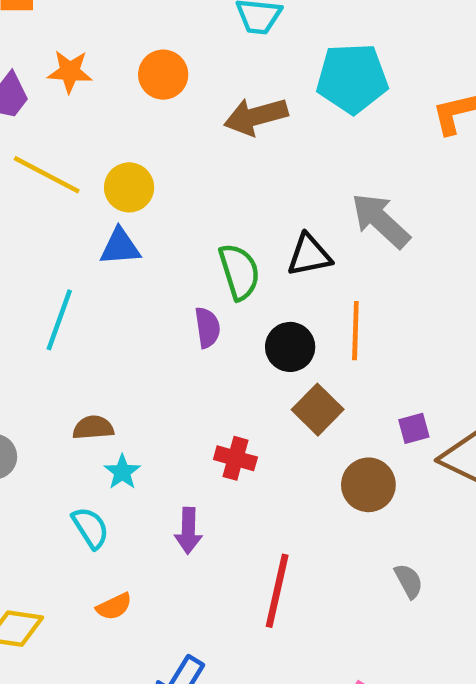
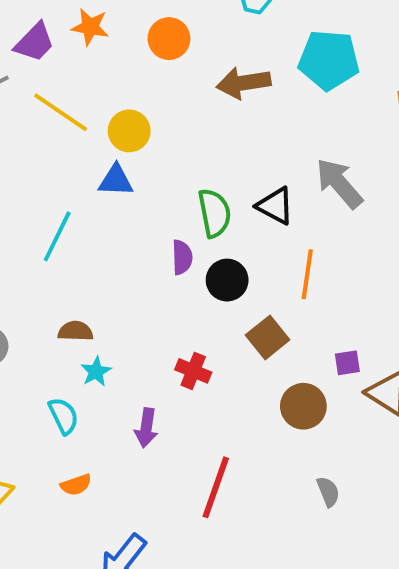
black triangle: (309, 255) -> (275, 206), turned 33
black circle: (290, 347) -> (227, 280), moved

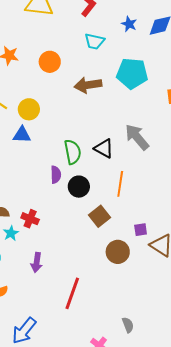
red cross: (193, 371) -> (30, 219), moved
gray semicircle: (328, 492) -> (128, 325), moved

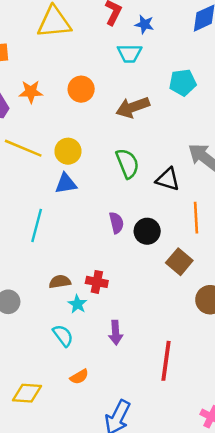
blue star: (129, 24) -> (144, 24), moved
cyan pentagon: (132, 73) -> (183, 82), size x0.7
green semicircle: (73, 152) -> (127, 163), moved

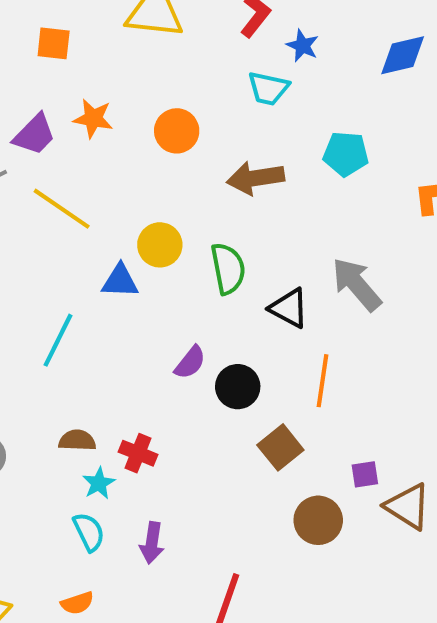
yellow circle: (68, 151) -> (160, 245), moved
purple semicircle: (116, 223) -> (190, 362), turned 40
cyan semicircle: (63, 336) -> (89, 532), moved

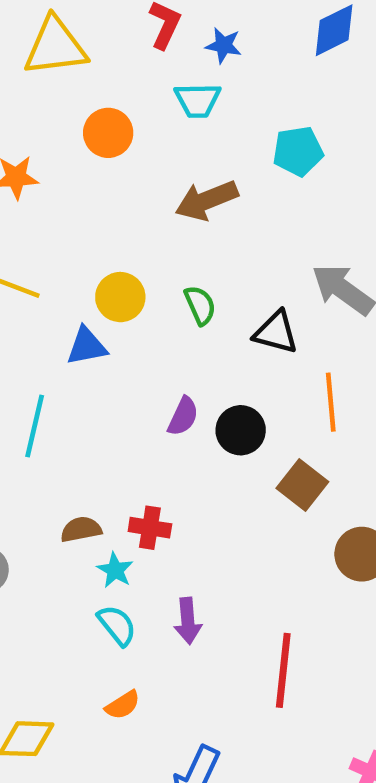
orange circle: (177, 131) -> (108, 133), moved
green semicircle: (228, 269) -> (200, 305), size x0.7

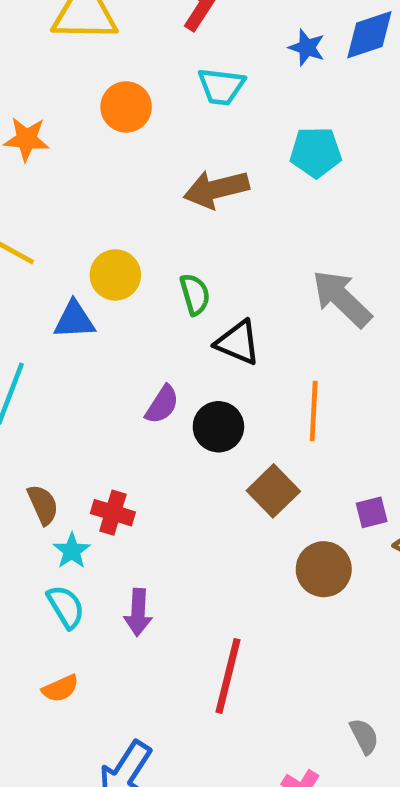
blue star: (224, 45) -> (307, 48), moved
black triangle: (276, 332) -> (238, 342), moved
brown semicircle: (81, 529) -> (43, 505), turned 69

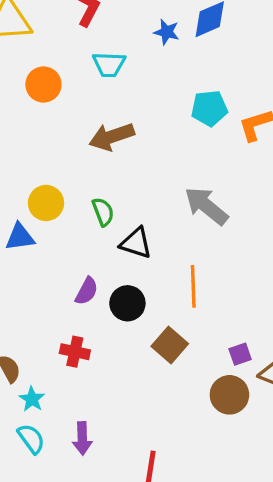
cyan pentagon: (316, 152) -> (209, 108), moved
red cross: (113, 513) -> (75, 352), moved
brown circle: (324, 569) -> (229, 395), moved

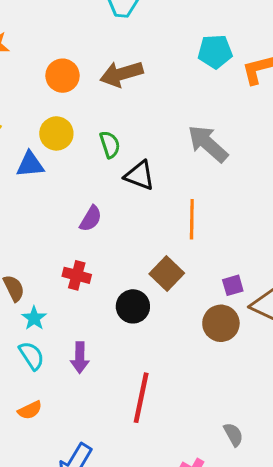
orange circle: (43, 84) -> (63, 76), moved
black circle: (127, 303) -> (133, 306), moved

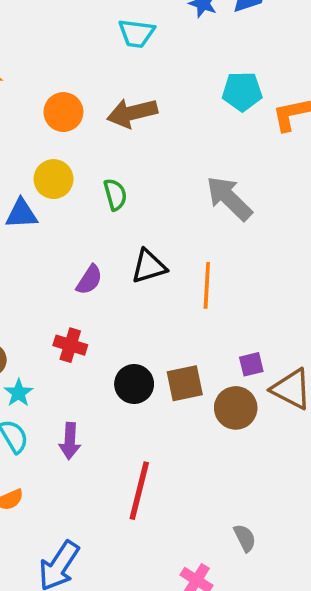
black triangle: (140, 175) -> (149, 266), moved, turned -40
brown square: (167, 273) -> (185, 383), moved, turned 32

